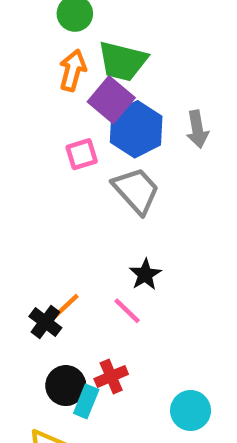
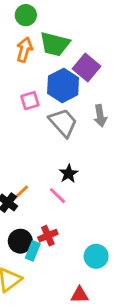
purple square: (111, 100) -> (86, 68), moved
gray arrow: (197, 129) -> (100, 116), moved

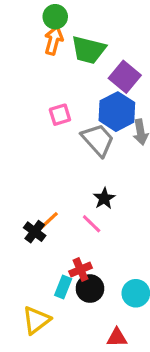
orange arrow: (24, 50) -> (54, 40), moved
blue hexagon: (63, 85) -> (117, 112), moved
black circle: (20, 241) -> (90, 289), moved

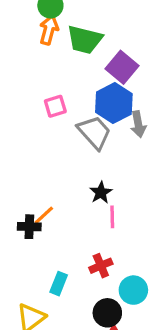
pink line: (92, 224) -> (112, 217), moved, turned 45
black cross: (35, 232) -> (29, 227), turned -35
red cross: (80, 270) -> (101, 266), moved
black circle: (90, 289) -> (107, 313), moved

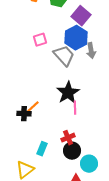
black star: (101, 192) -> (68, 93), size x1.6
cyan circle: (133, 290) -> (89, 164), moved
black circle: (107, 313) -> (72, 151), moved

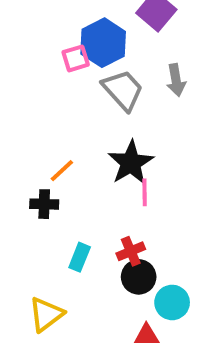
blue hexagon: (76, 38) -> (103, 43), moved
orange line: (33, 107) -> (62, 171), moved
cyan rectangle: (42, 149) -> (80, 257), moved

